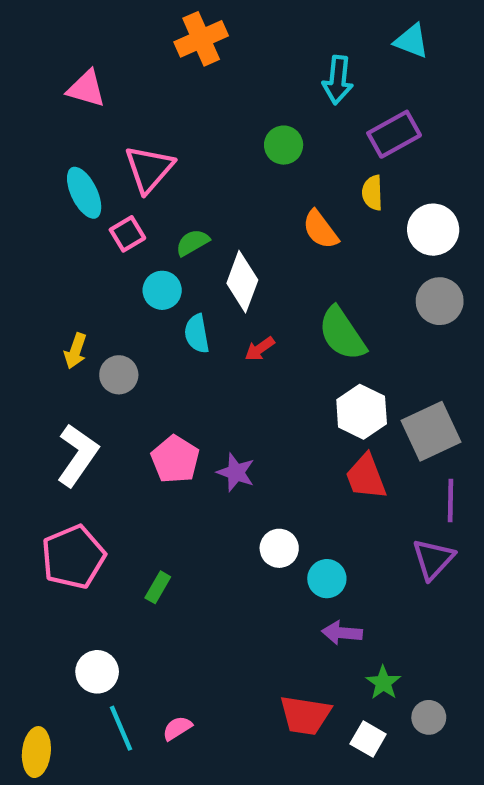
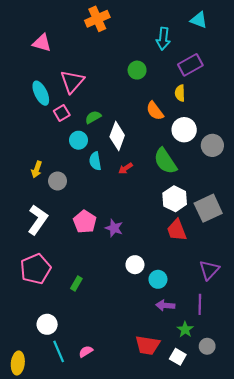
white circle: (433, 230) -> (184, 130), moved
purple line: (450, 501) -> (200, 304), moved

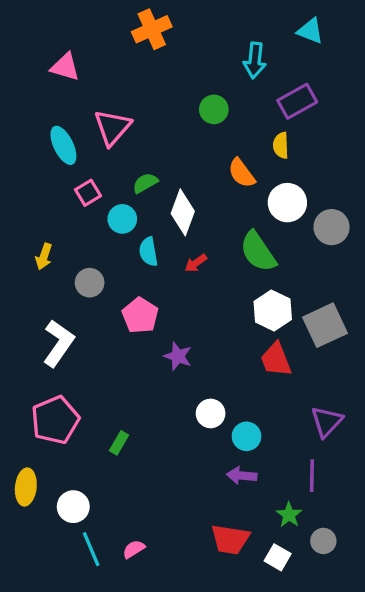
pink square: (62, 113) -> (88, 193), moved
yellow arrow: (37, 169) -> (44, 257), moved
pink pentagon: (85, 222) -> (140, 315), moved
purple arrow: (165, 305) -> (242, 476), moved
yellow ellipse: (18, 363) -> (26, 487), moved

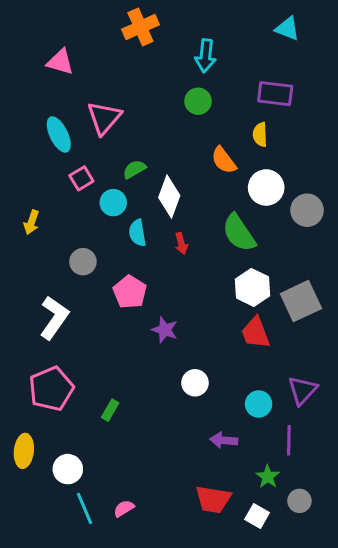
cyan arrow: (255, 60) -> (206, 56), moved
purple rectangle: (297, 101) -> (275, 94), turned 36
yellow arrow: (44, 257) -> (31, 222), moved
red arrow: (196, 263) -> (181, 243), turned -70
cyan circle: (247, 436) -> (259, 404), moved

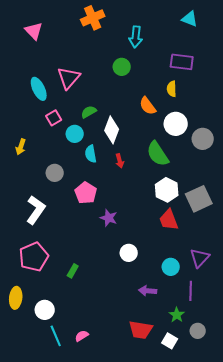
pink triangle: (60, 62) -> (34, 31), moved, turned 30
green circle: (198, 101) -> (122, 67), moved

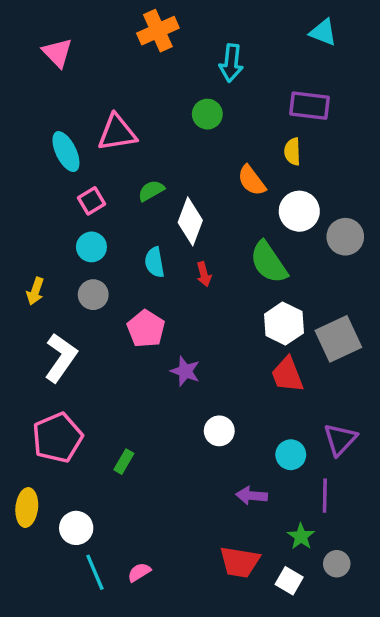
pink triangle: (69, 78) -> (117, 133), turned 40
cyan circle: (75, 134) -> (91, 247), moved
yellow arrow: (21, 147) -> (35, 291), moved

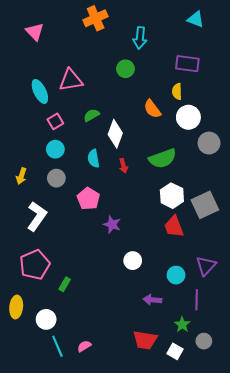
white circle: (299, 211) -> (188, 117), moved
green semicircle: (269, 262) -> (163, 159), turned -76
green rectangle: (124, 462) -> (65, 284), moved

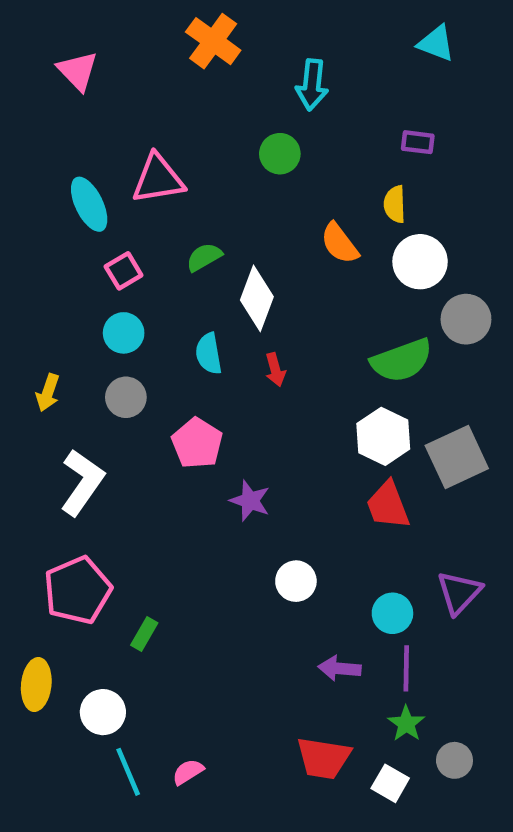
orange cross: (96, 18) -> (213, 41), turned -30
purple rectangle: (187, 64) -> (418, 142), size x0.6
green semicircle: (163, 159) -> (402, 361), moved
purple line: (197, 300) -> (406, 668), moved

